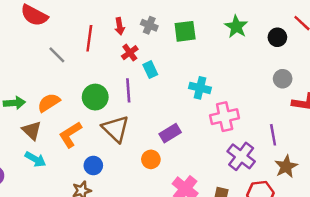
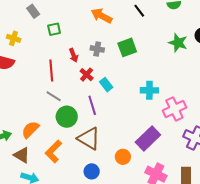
green star: (236, 27) -> (178, 43), moved
gray line: (57, 55) -> (54, 96), moved
purple rectangle: (170, 133) -> (148, 138), moved, size x1.4
blue circle: (93, 166) -> (92, 171), moved

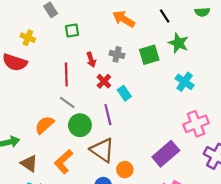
green star: (178, 43) -> (178, 43), moved
cyan cross: (149, 90) -> (185, 82), moved, turned 30
orange semicircle: (30, 130) -> (44, 125), moved
orange circle: (123, 157) -> (125, 170), moved

